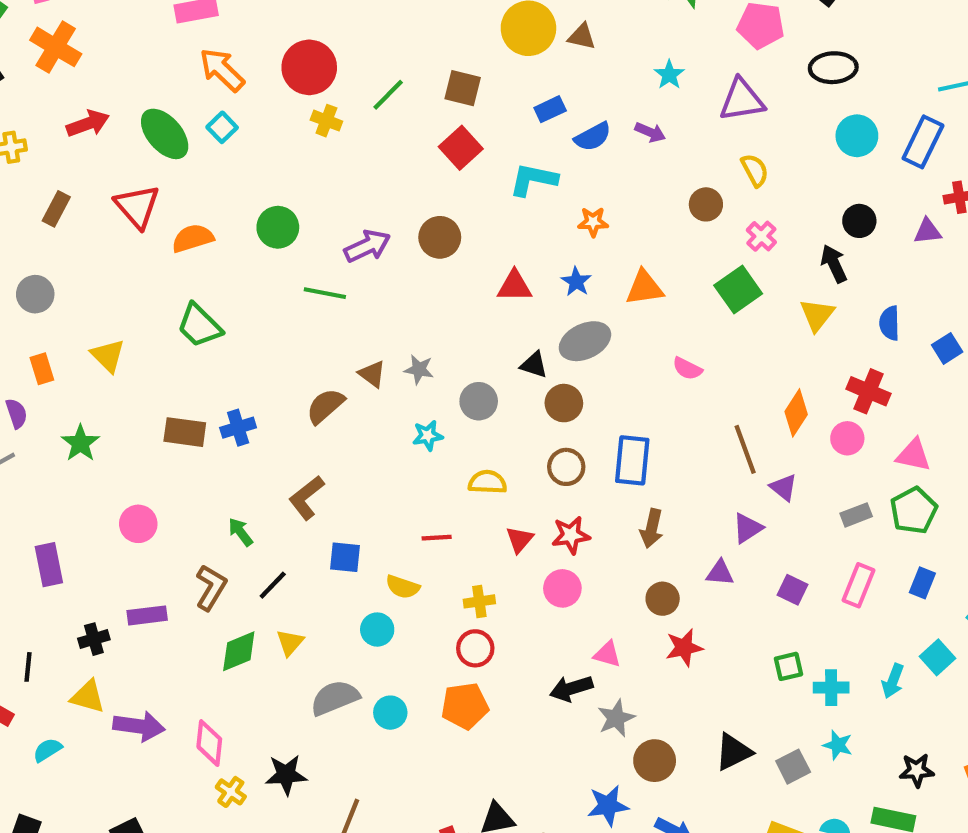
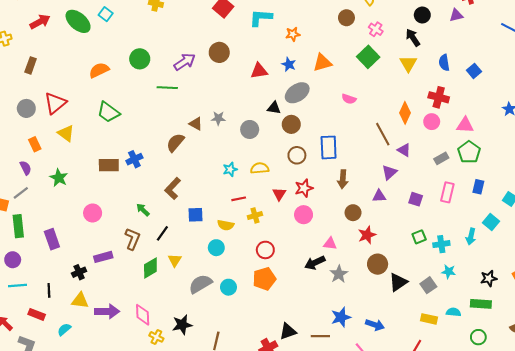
red triangle: (137, 206) -> (55, 103), moved, turned 40
cyan star: (428, 435) -> (230, 169), moved
yellow cross: (479, 601) -> (255, 215), moved
brown circle: (655, 761) -> (378, 264), moved

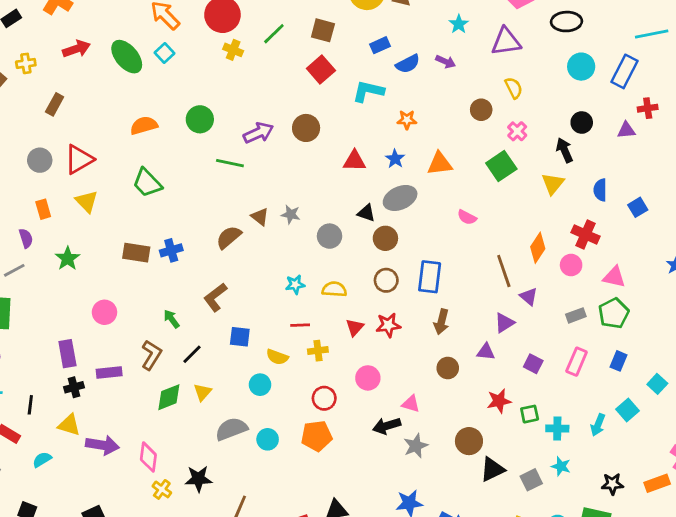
pink circle: (304, 215) -> (368, 378), moved
red star: (367, 235) -> (499, 401), moved
purple rectangle: (52, 239) -> (67, 354), moved

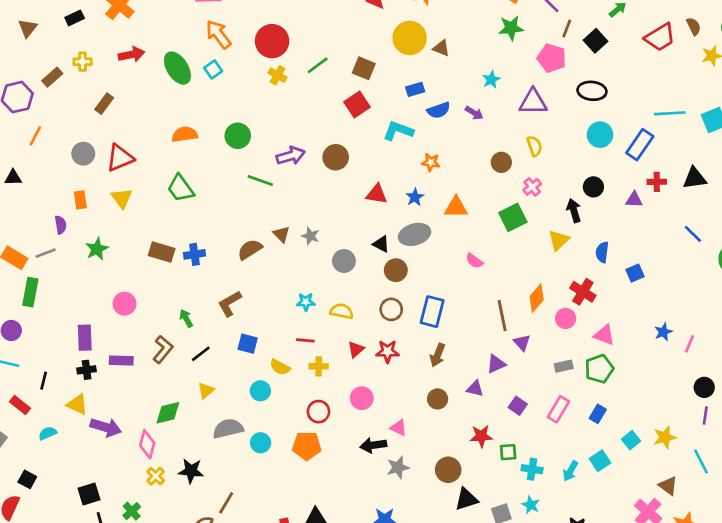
green diamond: (169, 397) -> (168, 413), moved

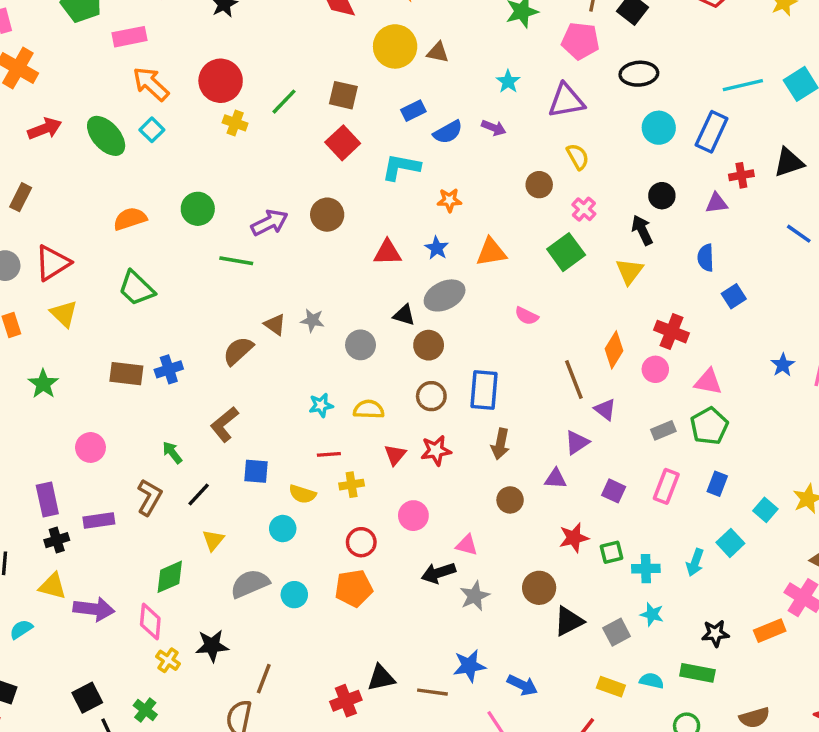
blue semicircle: (602, 252) -> (706, 258), moved

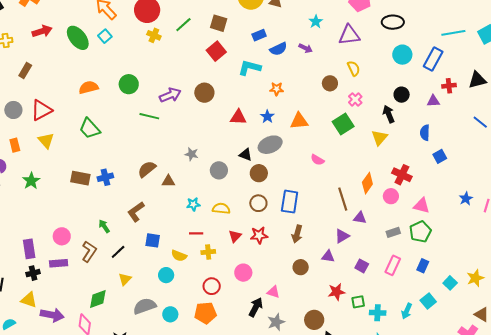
brown triangle: (275, 325) -> (168, 181), moved, turned -40
purple triangle: (605, 409) -> (360, 218), turned -32
pink circle: (90, 447) -> (62, 236), moved
black arrow: (438, 573) -> (256, 307), turned 132

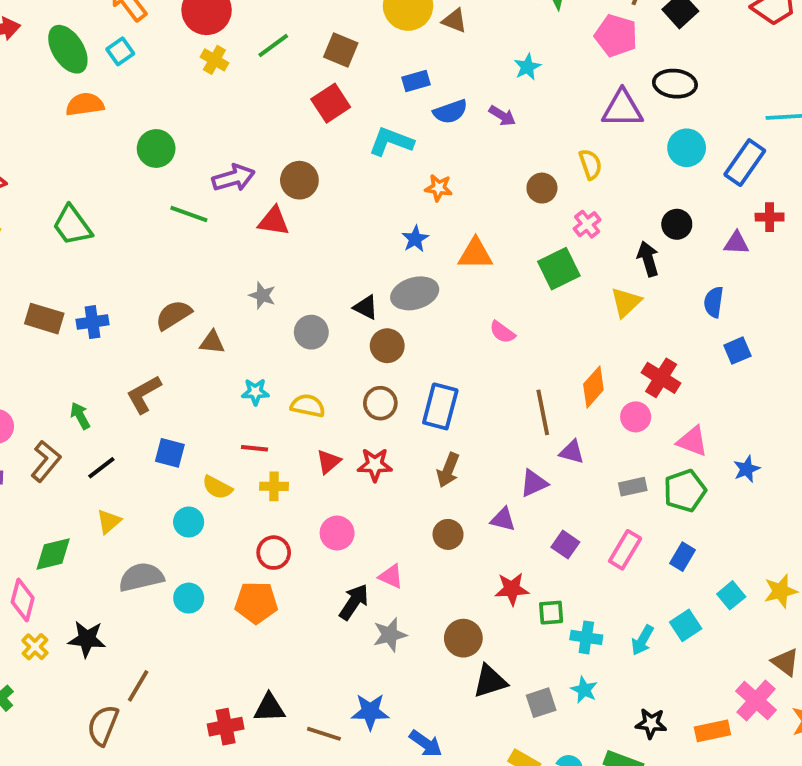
purple triangle: (349, 35) -> (622, 109), moved
orange semicircle: (89, 87) -> (85, 104), moved
red triangle: (238, 117) -> (274, 221), moved
blue star: (466, 199) -> (747, 469), moved

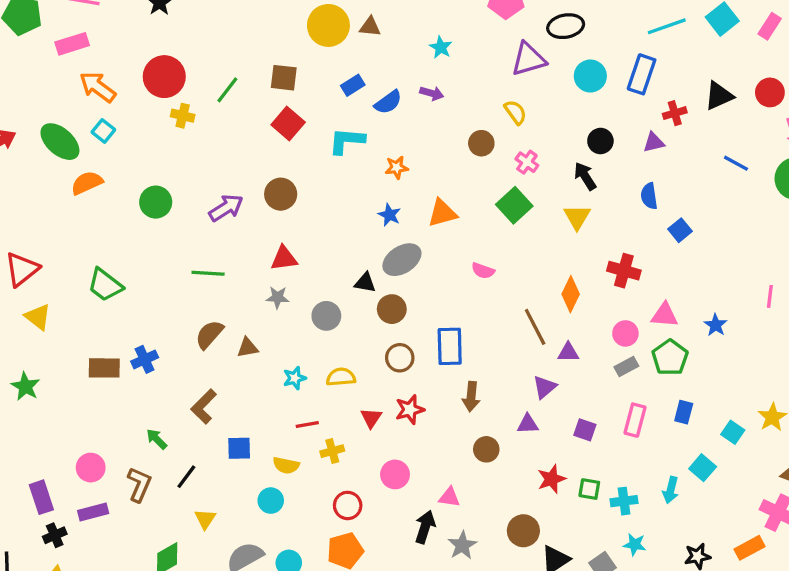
green line: (189, 214) -> (208, 273), moved
red triangle: (274, 221) -> (284, 258), moved
pink circle: (636, 417) -> (625, 333), moved
green square: (551, 613) -> (589, 489), turned 30

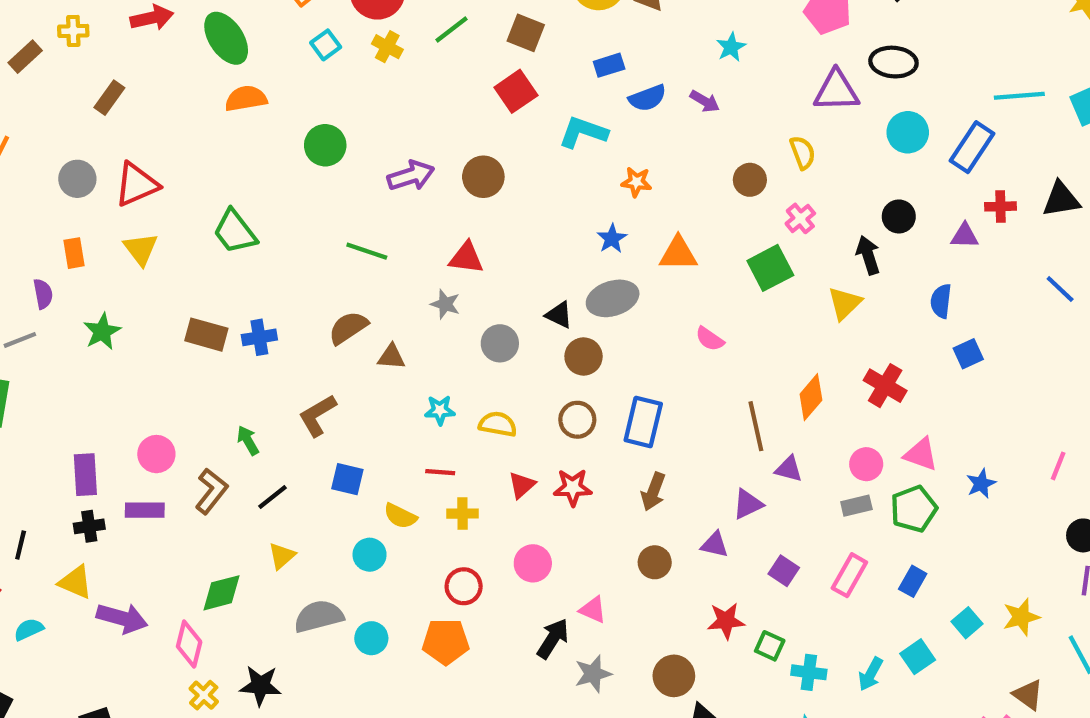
cyan square: (103, 131) -> (326, 45), moved

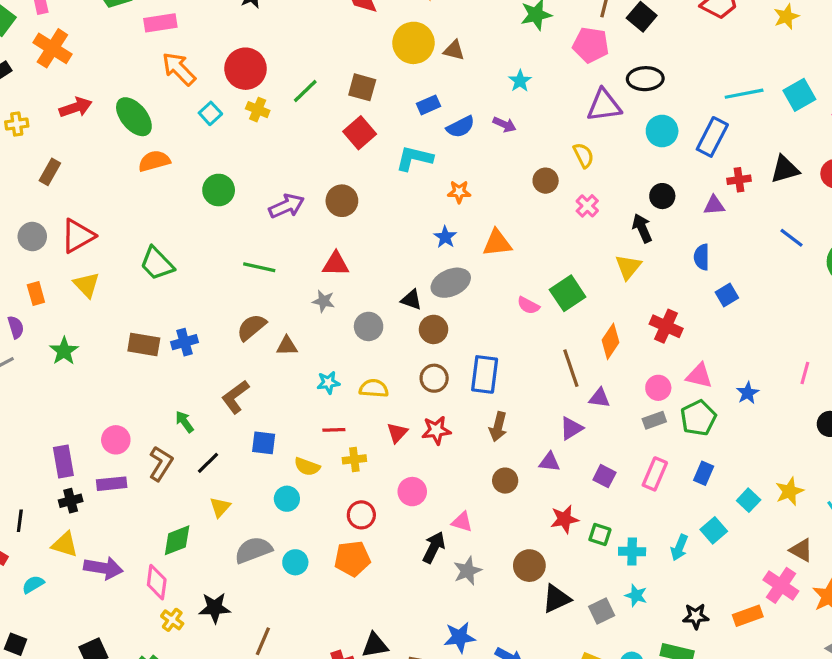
green square: (770, 268) -> (568, 293), moved

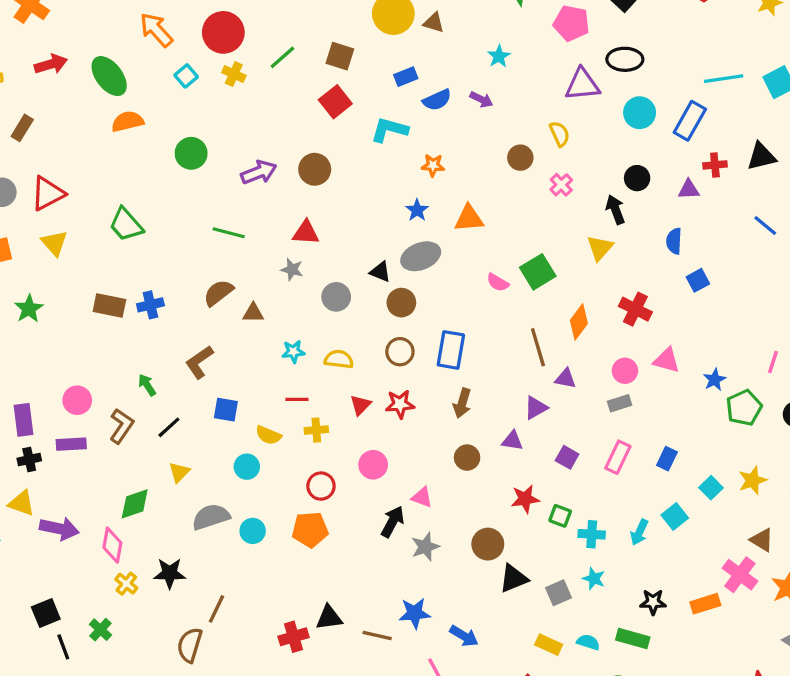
green pentagon: (698, 418) -> (744, 408), moved

